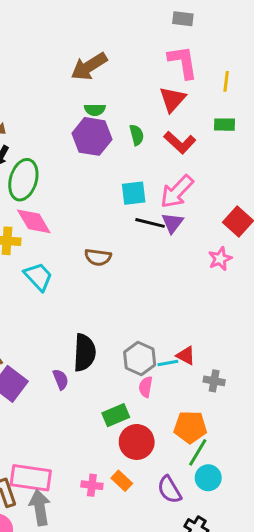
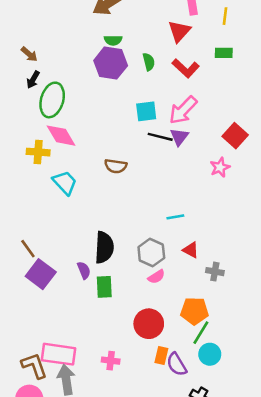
cyan line: (168, 363) -> (175, 217), moved
pink semicircle: (146, 387) -> (156, 277), turned -132
green rectangle: (116, 415) -> (104, 287), moved, turned -70
orange rectangle: (122, 481) -> (161, 355), moved, turned 60

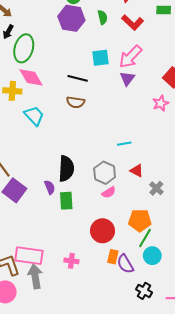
black line: (160, 137) -> (78, 78), moved
gray cross: (215, 272) -> (156, 188), turned 32

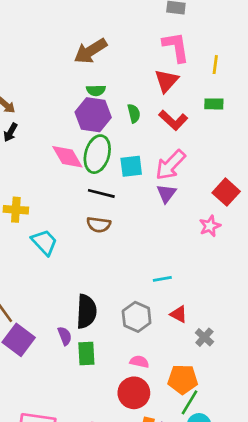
green ellipse: (24, 48) -> (97, 154), moved
pink diamond: (31, 77) -> (67, 157), moved
pink semicircle: (109, 192) -> (139, 362), moved, turned -136

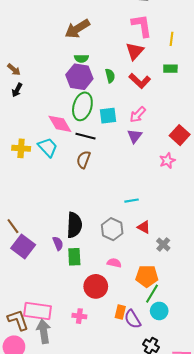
pink diamond: (67, 157) -> (60, 124), moved
pink arrow: (170, 165) -> (138, 115), size x0.7
brown semicircle: (99, 225) -> (83, 160), turned 102
cyan trapezoid: (44, 242) -> (48, 147), moved
red circle: (134, 393) -> (96, 286), moved

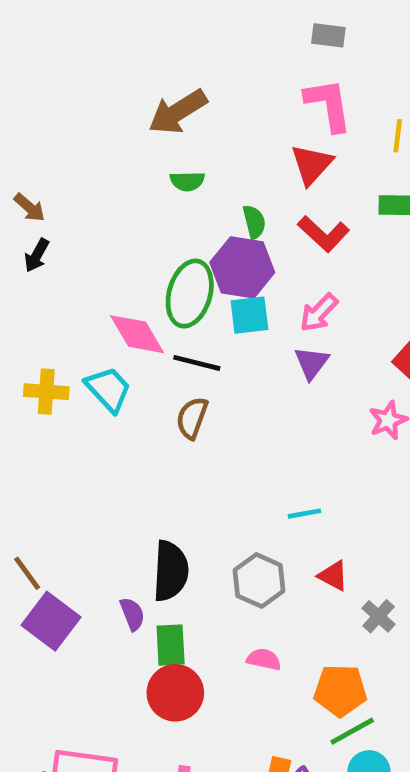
purple hexagon: (79, 77) -> (242, 267), moved
red circle: (96, 286) -> (175, 693), moved
green line: (152, 294) -> (352, 731), turned 30

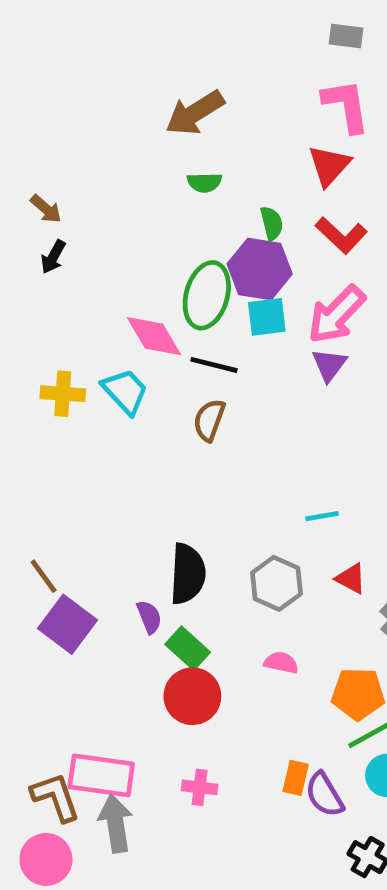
pink arrow: (319, 313) -> (336, 314), size x1.5
green rectangle: (171, 645) -> (188, 648), turned -45

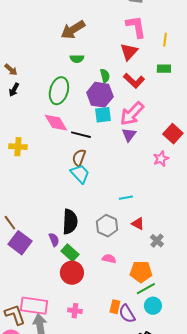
green ellipse: (207, 295) -> (59, 91), moved
cyan trapezoid: (125, 391) -> (80, 174), moved

